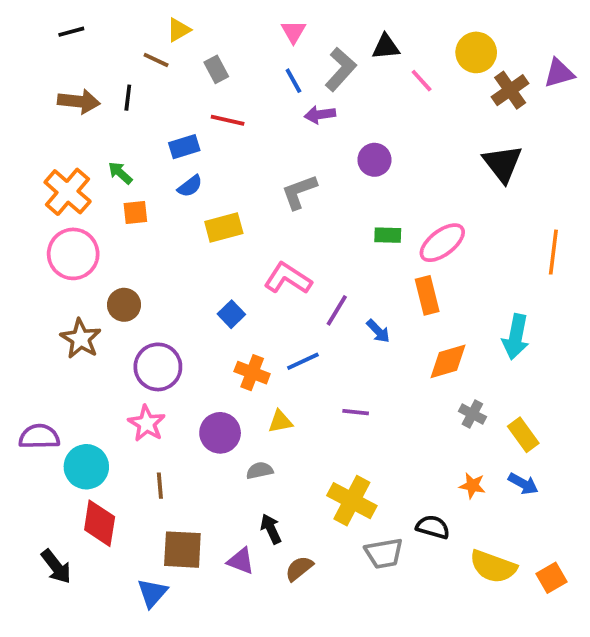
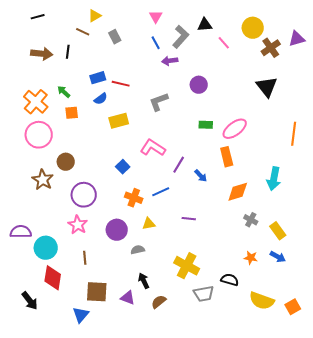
red line: (228, 120) -> (121, 84), moved

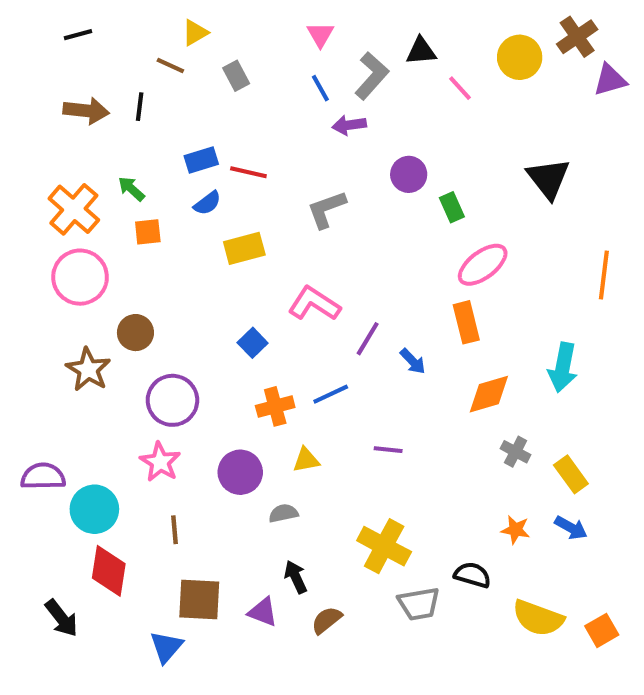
brown cross: (271, 48) -> (577, 37), moved
green rectangle: (206, 125) -> (452, 207), moved, turned 64
orange cross: (134, 198) -> (275, 406), turned -36

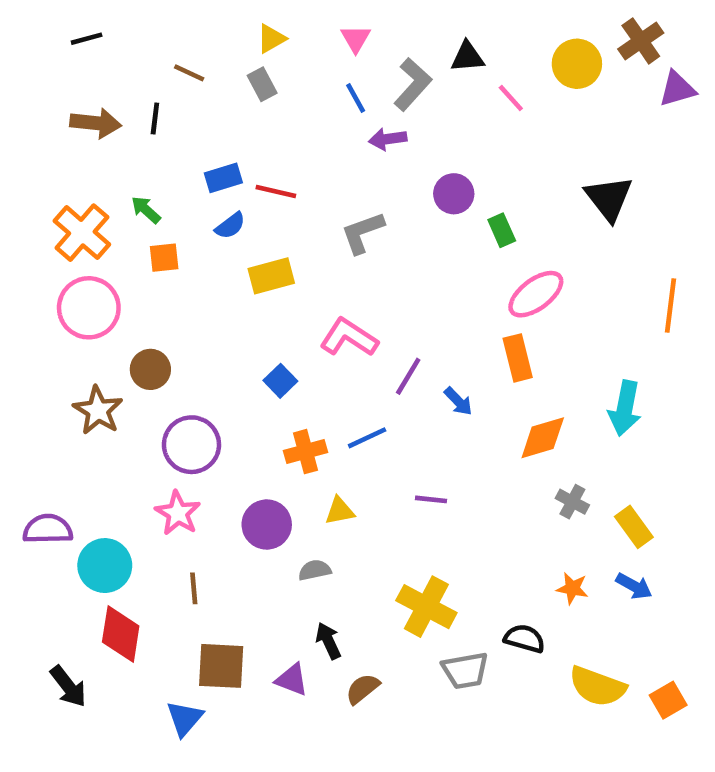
yellow triangle: (195, 33) -> (271, 39), moved

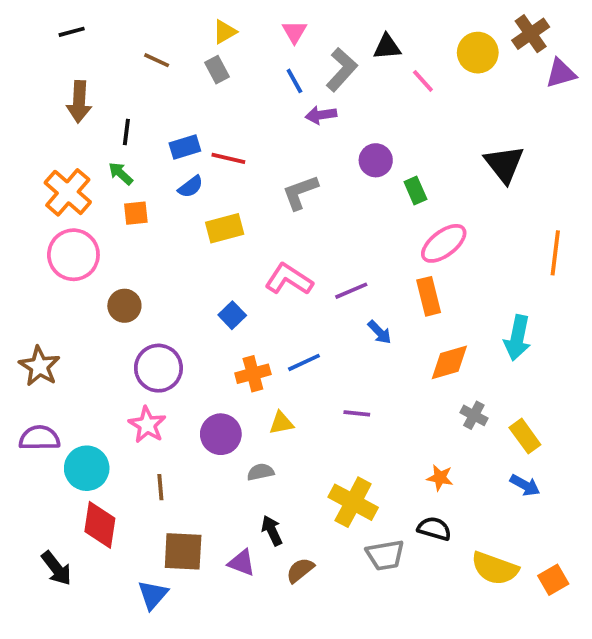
black line: (155, 118) -> (126, 132), moved
brown arrow: (96, 123) -> (79, 102), turned 87
purple line: (408, 376) -> (351, 291), moved, turned 36
brown star: (98, 410) -> (39, 366), moved
orange star: (572, 588) -> (440, 478), moved

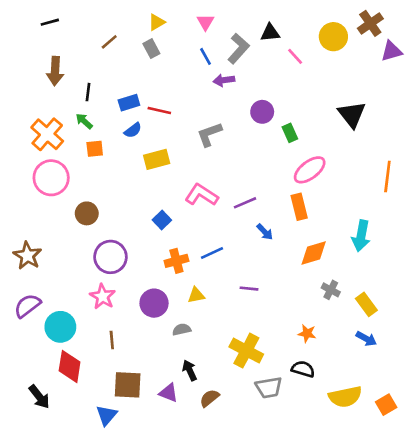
brown line: (157, 60) -> (109, 42), turned -66
purple semicircle: (39, 438) -> (27, 306), turned -36
yellow semicircle: (495, 568) -> (345, 397), turned -32

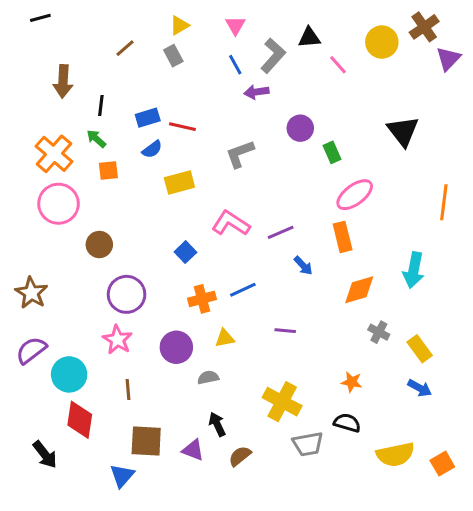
black line: (50, 22) -> (40, 18), moved
purple triangle: (391, 51) -> (448, 59), turned -30

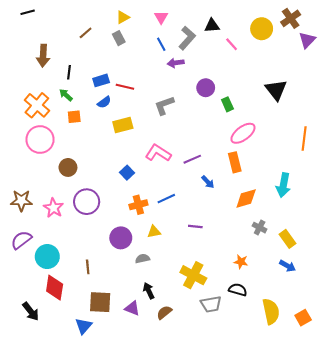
brown star: (31, 293) -> (21, 201), turned -30
pink star: (117, 340) -> (53, 208), moved
yellow semicircle: (395, 455) -> (271, 311), turned -90

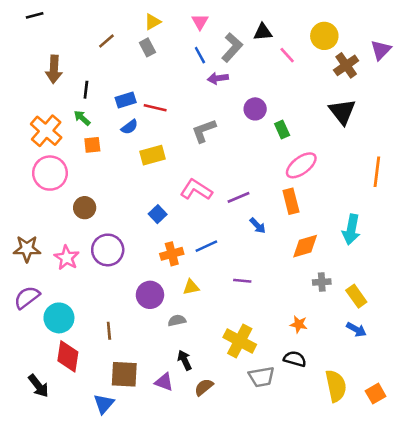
brown cross: (291, 18) -> (346, 65), moved
gray cross: (260, 228) -> (322, 282), turned -32

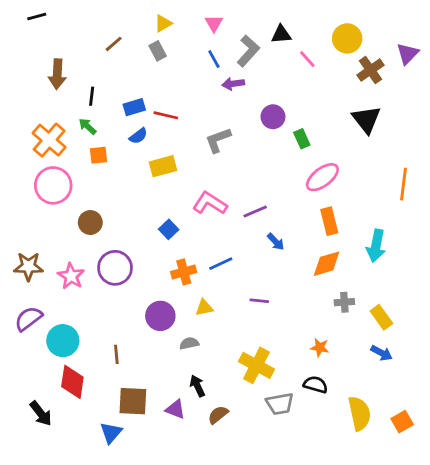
orange rectangle: (291, 201) -> (329, 221), moved

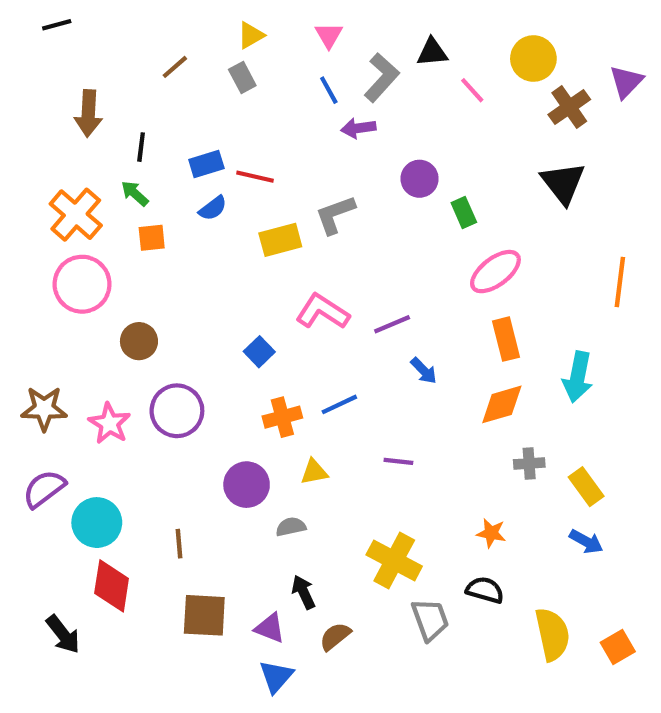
yellow rectangle: (163, 166) -> (280, 240), moved
gray trapezoid: (280, 404) -> (430, 620), turned -100
blue triangle: (111, 433) -> (276, 677), moved

